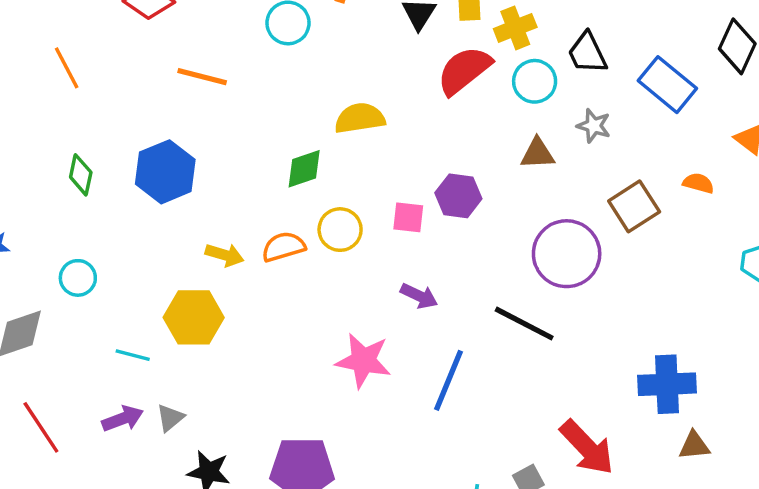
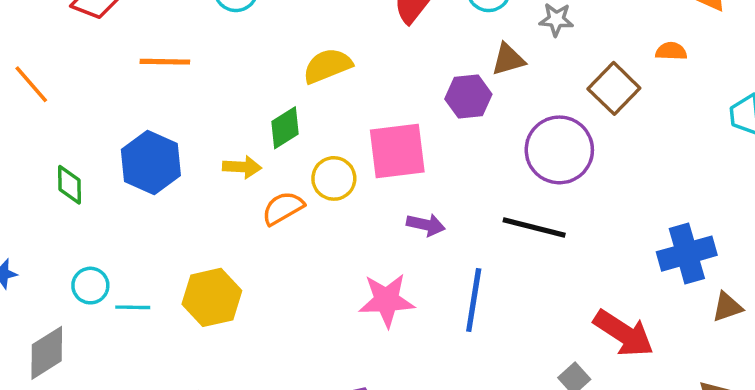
purple hexagon: (458, 196) -> (468, 97), moved
pink square: (408, 217) -> (397, 151), size x1.8
yellow arrow: (225, 255) -> (242, 167), moved
cyan line: (133, 355) -> (133, 307), moved

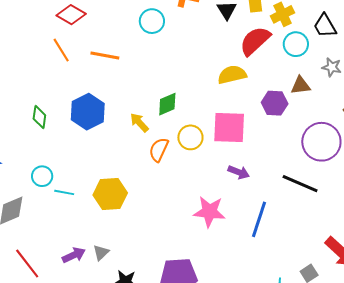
yellow semicircle: (327, 66) -> (232, 75), moved
orange line: (31, 84) -> (61, 50), moved
yellow arrow: (242, 167) -> (139, 123), turned -145
orange semicircle: (283, 208) -> (159, 150), turned -45

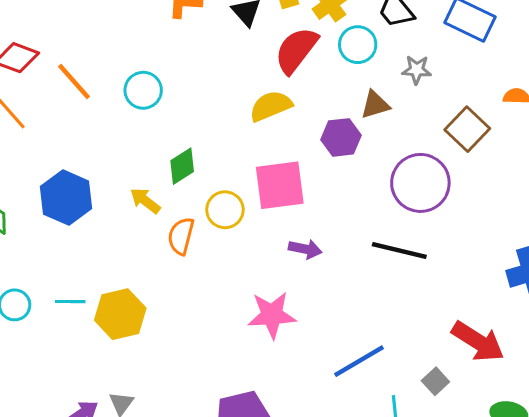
cyan circle: (152, 21) -> (143, 90), moved
orange line: (105, 56) -> (74, 81), moved, turned 48
cyan line: (64, 192) -> (70, 302), moved
blue line: (259, 219) -> (359, 361), moved, turned 51

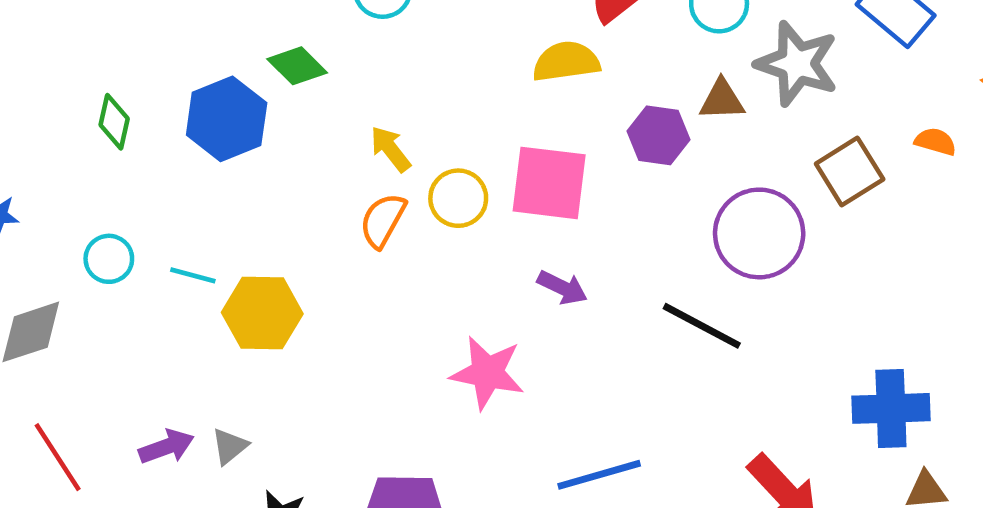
gray star: (417, 70) -> (797, 64), size x1.8
green diamond: (182, 166) -> (297, 66), moved, turned 63
yellow arrow: (145, 201) -> (390, 149), moved

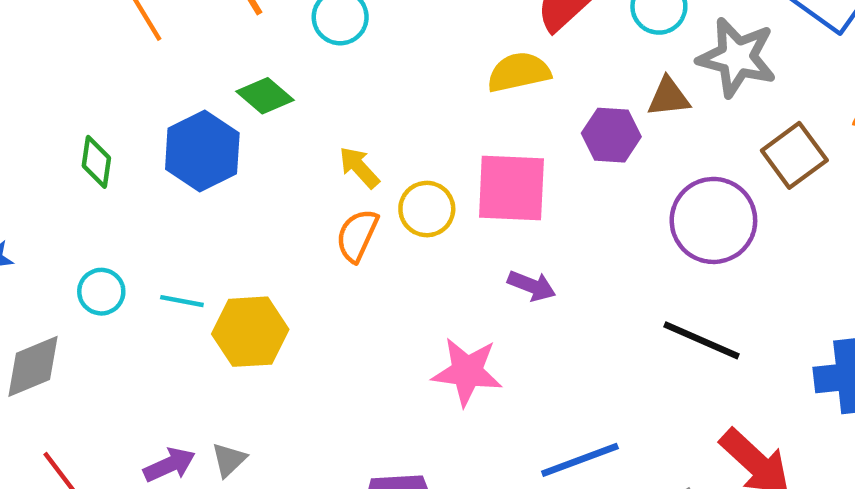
black line: (702, 326) -> (702, 340), moved

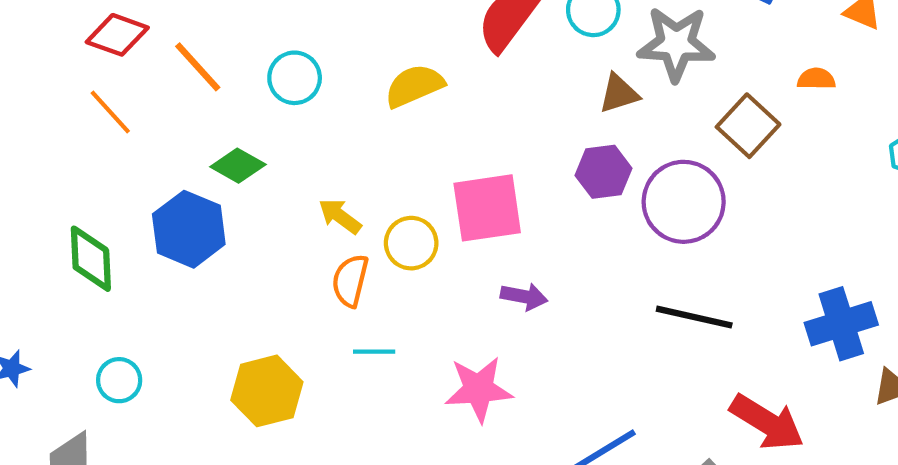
yellow semicircle: (519, 72) -> (414, 86), moved
purple hexagon: (611, 135) -> (603, 172), moved
green diamond: (96, 162) -> (91, 259), size x1.4
cyan line: (182, 301) -> (374, 352), moved

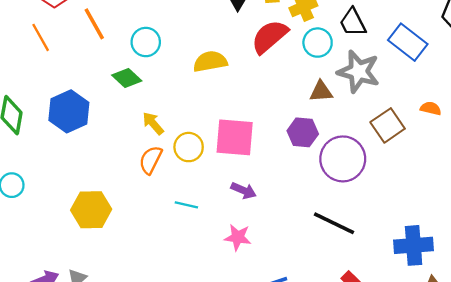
green diamond: (238, 166) -> (127, 78), moved
cyan line: (374, 352) -> (186, 205), moved
pink star: (479, 389) -> (238, 237), moved, size x0.7

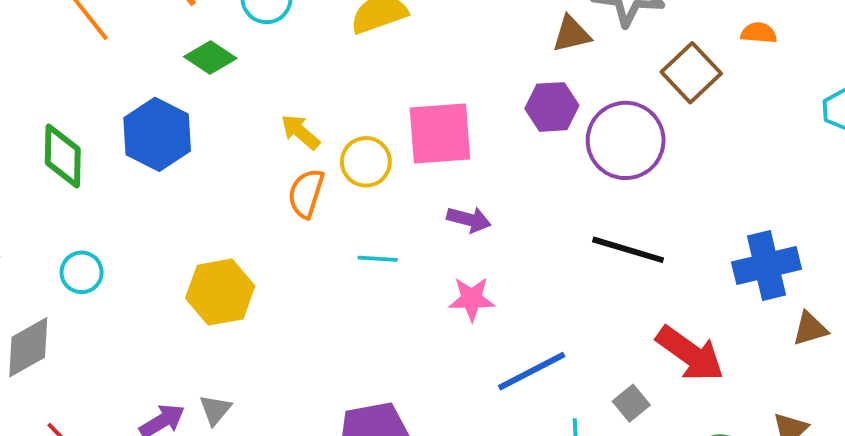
green diamond: (127, 78) -> (210, 58), moved

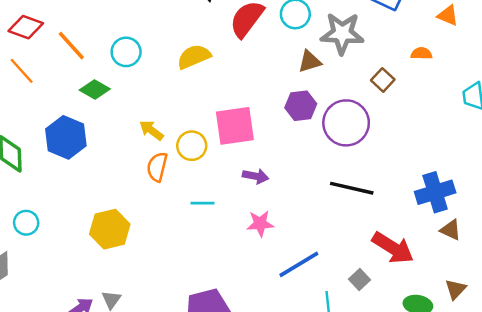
brown square: (691, 73) -> (383, 80), size x0.7
brown triangle: (810, 329) -> (451, 230), moved, turned 45

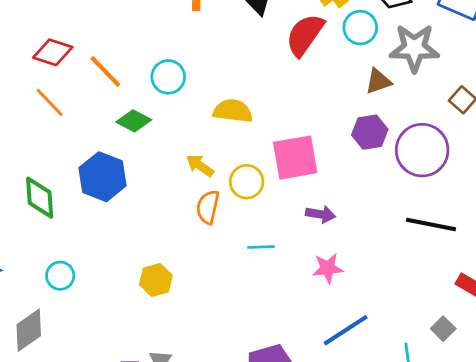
yellow semicircle: (194, 57) -> (233, 111), moved, turned 32
yellow hexagon: (110, 229) -> (156, 280), size x0.7
blue line: (299, 264) -> (346, 330), moved

